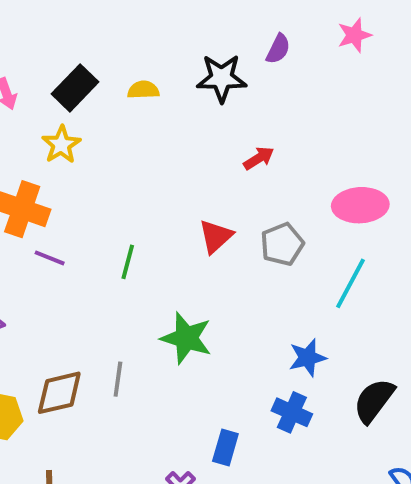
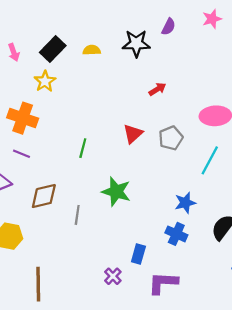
purple line: (50, 258) -> (22, 154), moved
brown diamond: (59, 393) -> (44, 196), moved

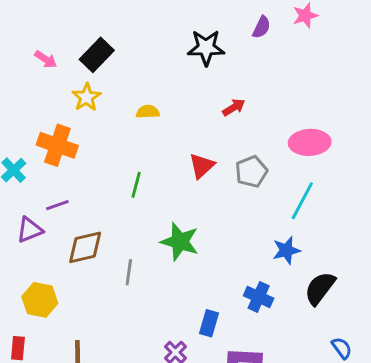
purple semicircle: (169, 27) -> (262, 27), moved
yellow semicircle: (92, 50) -> (148, 112), moved
pink arrow: (14, 52) -> (46, 59), turned -36
purple line: (22, 154) -> (57, 205), moved, turned -42
blue star: (185, 203) -> (286, 250), moved

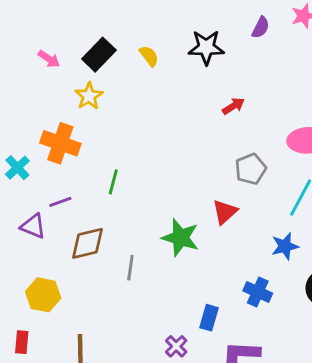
yellow semicircle: (148, 112) -> (149, 56), moved, turned 55
red triangle: (202, 166) -> (225, 212), moved
green line: (136, 185) -> (113, 182), moved
purple triangle: (30, 230) -> (33, 226), turned 44

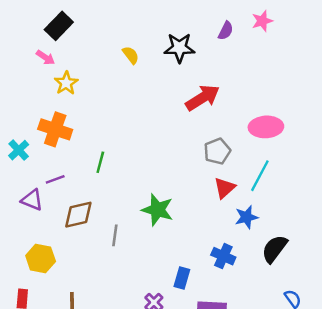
black rectangle: (99, 55) -> (59, 26), moved
yellow star: (89, 96) -> (66, 83), moved
red arrow: (233, 106) -> (203, 98), size x1.8
red triangle: (225, 212) -> (225, 188), moved

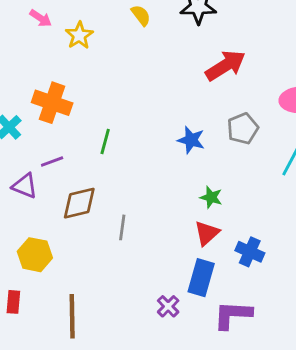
yellow star: (66, 83) -> (79, 35), moved
red triangle: (225, 188) -> (207, 233), moved
green star: (158, 210) -> (211, 197), moved, size x0.6
blue star: (246, 217) -> (191, 140), moved, turned 30
blue rectangle: (182, 278) -> (201, 278), size x1.4

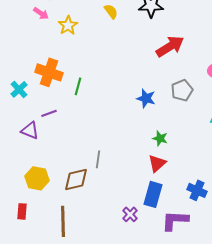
green line: (105, 141) -> (78, 86), moved
brown diamond: (79, 203) -> (76, 179), moved
blue cross: (250, 252) -> (197, 190), moved

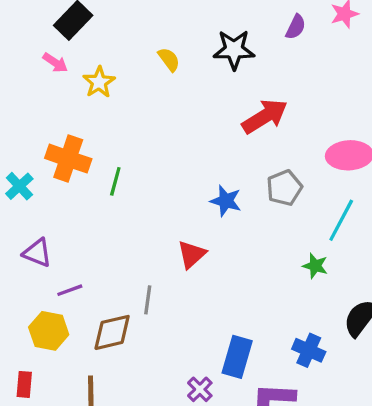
purple line: (49, 113) -> (70, 290), moved
green star: (160, 138) -> (315, 266), moved
red triangle: (157, 163) -> (192, 254), moved

